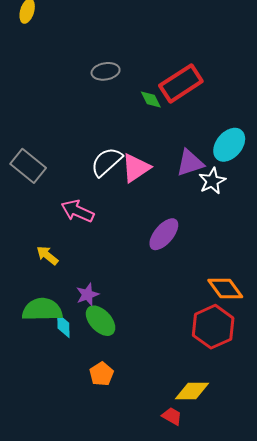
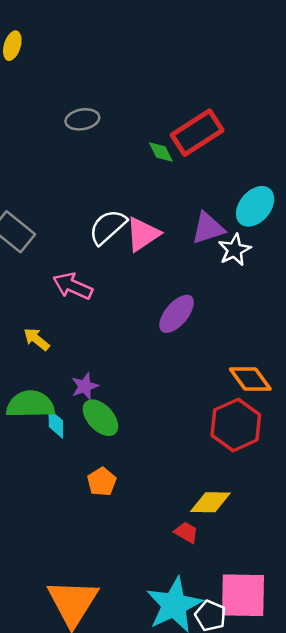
gray ellipse: (106, 71) -> (82, 119), moved

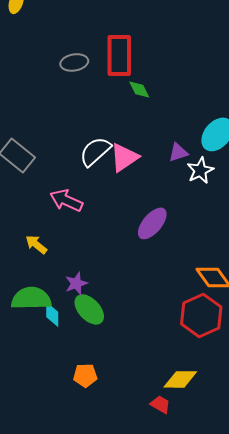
red rectangle: (197, 133) -> (119, 55), moved, turned -57
purple triangle: (208, 228) -> (178, 152), size x0.7
orange pentagon: (102, 482) -> (85, 375), moved, turned 30

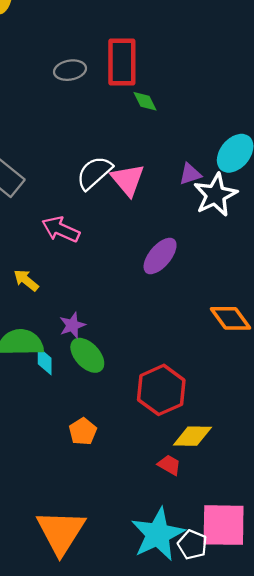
pink triangle: (124, 157) -> (128, 180), turned -36
white star: (200, 170) -> (215, 195), size x1.4
red hexagon: (201, 315) -> (161, 390), moved
orange pentagon: (85, 375) -> (83, 431), turned -30

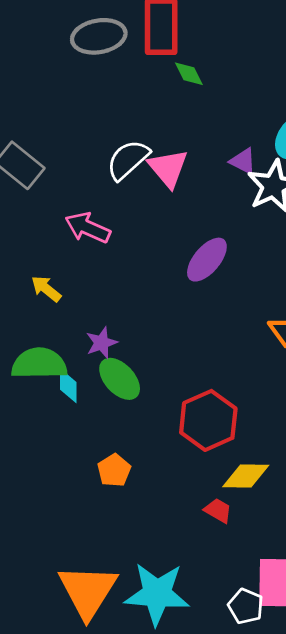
gray ellipse: (70, 70) -> (99, 36), size x1.4
purple triangle: (190, 174) -> (243, 161), turned 45
cyan star: (158, 534) -> (157, 594), moved, turned 30

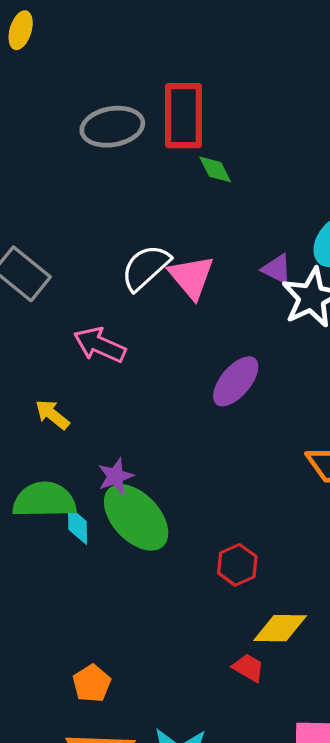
green ellipse: (120, 379) -> (136, 517), size x1.4
red hexagon: (208, 420) -> (237, 565), size x0.6
orange pentagon: (114, 470) -> (92, 683), moved

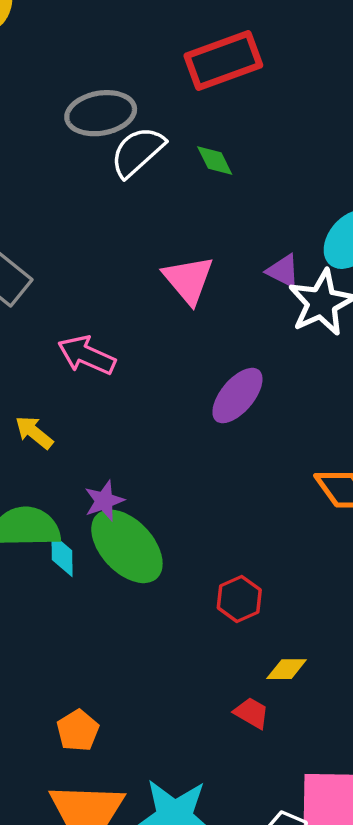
red rectangle: (184, 116) -> (223, 61), moved, turned 70
white semicircle: (146, 267) -> (137, 152), moved
yellow diamond: (280, 628) -> (287, 669), size x0.7

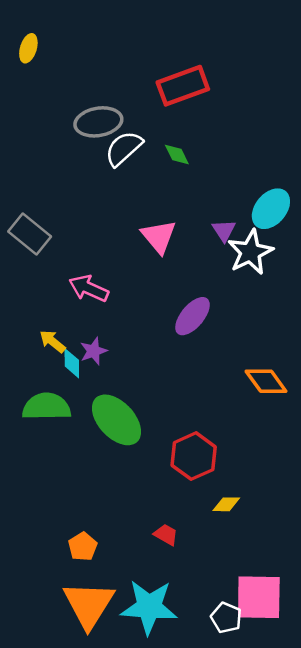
purple triangle: (283, 271) -> (224, 230), turned 30
purple star: (104, 501) -> (94, 351), moved
cyan diamond: (62, 555) -> (72, 363), moved
red hexagon: (239, 599) -> (194, 456), size x1.5
red trapezoid: (251, 713) -> (166, 535), moved

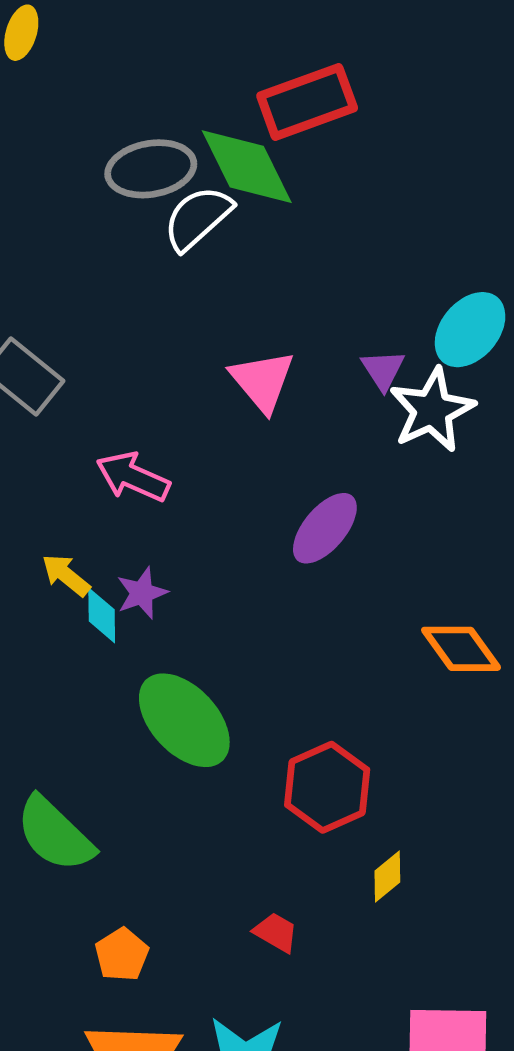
green diamond: (177, 154) -> (247, 167), moved, size x2.0
green semicircle: (46, 407) -> (55, 834), moved, turned -135
yellow diamond: (226, 504) -> (387, 877), turned -40

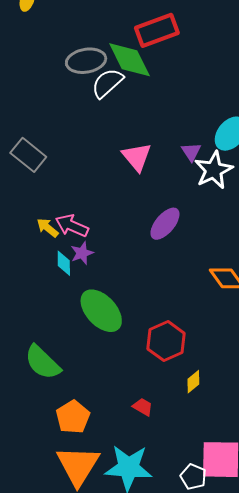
pink arrow: (133, 477) -> (72, 226), moved
yellow arrow: (66, 575) -> (48, 228), moved
orange pentagon: (122, 955) -> (73, 417), size x1.4

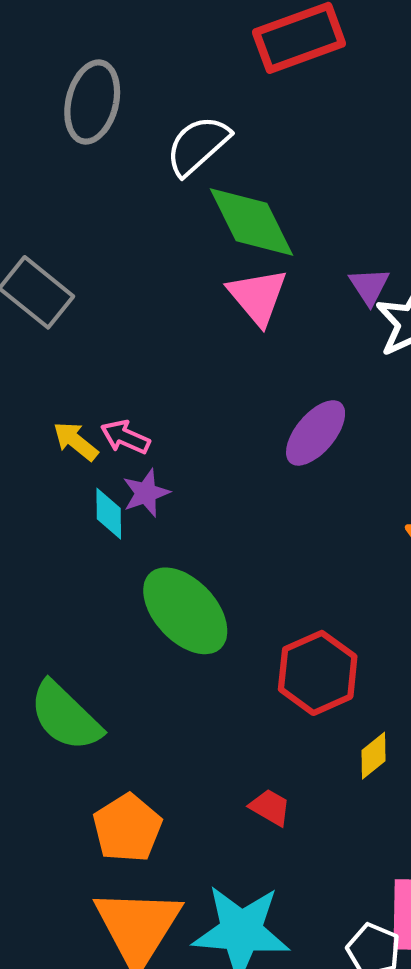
green diamond: (130, 60) -> (251, 222), moved
gray ellipse: (86, 61) -> (92, 102), moved, turned -66
pink arrow: (72, 226) -> (125, 437), size x0.7

